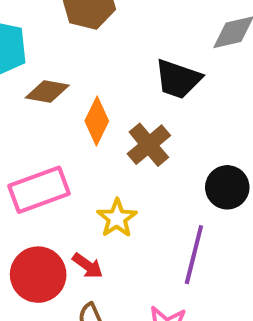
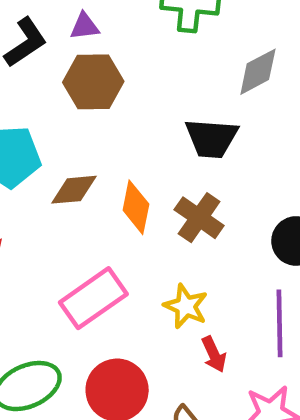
red arrow: (88, 266) -> (214, 354), moved, turned 44

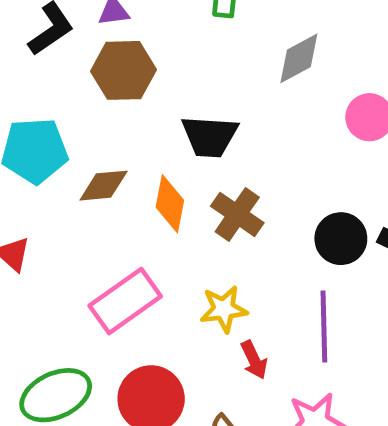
black trapezoid: (212, 138) -> (210, 136), moved
yellow star: (186, 306) -> (224, 309), turned -30

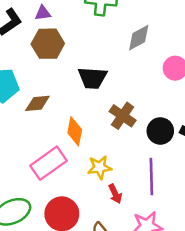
orange diamond: (170, 204) -> (75, 131), moved
brown cross: (237, 214) -> (123, 116), moved

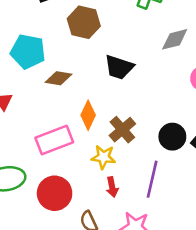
brown cross: (123, 116) -> (122, 130), moved

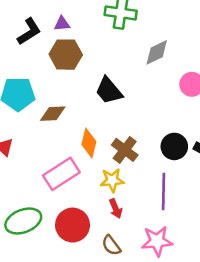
black trapezoid: (119, 67) -> (109, 91), turned 44
red arrow: (112, 187) -> (116, 209), moved

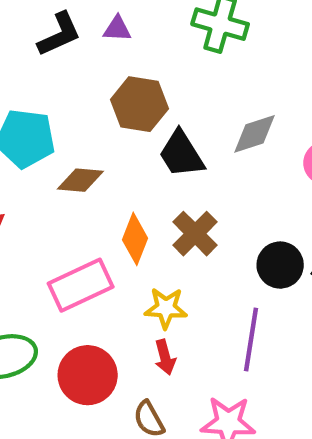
gray diamond: (157, 52) -> (255, 134), moved
brown hexagon: (66, 55) -> (139, 104), moved
brown cross: (125, 150) -> (195, 234), moved

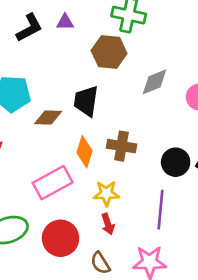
brown hexagon: (139, 104) -> (109, 52), moved
black trapezoid: (181, 154) -> (86, 101), moved, turned 44
brown cross: (195, 234) -> (121, 146), turned -32

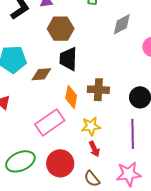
brown hexagon: (109, 52) -> (61, 29), moved
gray diamond: (154, 82) -> (122, 24), moved

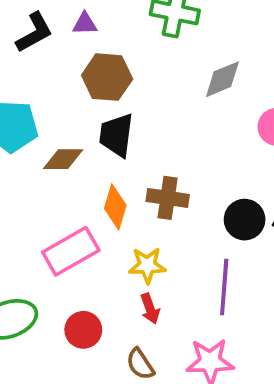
red circle: (60, 163) -> (83, 330), size x0.7

